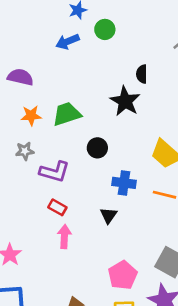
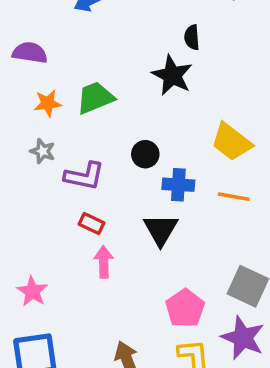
black circle: (97, 148) -> (145, 154), moved
gray star: (25, 151) -> (43, 151), turned 30
black triangle: (109, 215) -> (161, 230), size x1.5

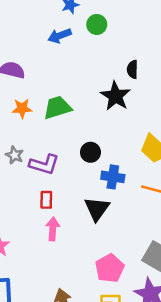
gray star: (43, 151) -> (15, 155), moved
red rectangle: (91, 224) -> (46, 200), turned 60

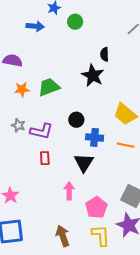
blue arrow: (60, 36) -> (35, 26), moved, turned -150
pink arrow: (53, 229) -> (69, 191), moved

